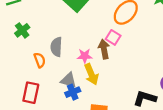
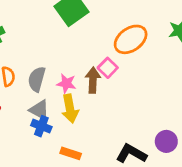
gray semicircle: (56, 47) -> (37, 79), moved
blue cross: (73, 92) -> (41, 126), turned 32

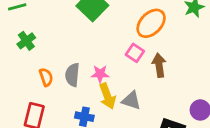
brown arrow: (93, 80) -> (159, 65), moved
gray triangle: (39, 110) -> (131, 101), moved

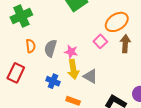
green cross: (26, 41) -> (21, 16), size x1.5
brown arrow: (159, 65) -> (125, 44), moved

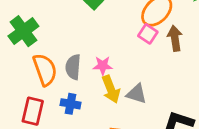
pink square: (100, 41) -> (148, 34), moved
orange semicircle: (31, 46) -> (45, 70), size x1.6
blue cross: (53, 81) -> (71, 104), moved

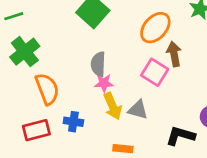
pink square: (148, 34) -> (155, 72), moved, size x1.4
gray semicircle: (73, 67) -> (98, 64), moved
red rectangle: (33, 111) -> (36, 130), turned 64

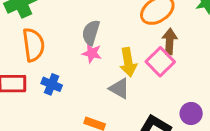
pink square: (155, 72) -> (160, 62), moved
yellow arrow: (113, 106) -> (128, 62), moved

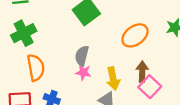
brown arrow: (170, 41) -> (142, 72), moved
pink square: (160, 62) -> (150, 87), moved

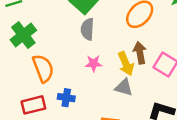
gray semicircle: (82, 56) -> (87, 29), moved
brown arrow: (142, 72) -> (140, 53), moved

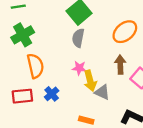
yellow arrow: (126, 64) -> (90, 81), moved
blue cross: (66, 98) -> (52, 94), turned 32

